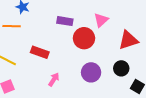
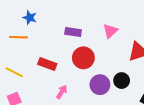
red circle: (84, 38) -> (83, 58), moved
black circle: (121, 68) -> (122, 81), moved

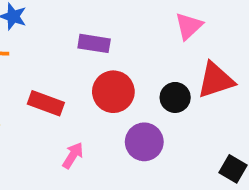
pink triangle: (110, 31) -> (189, 26), moved
black circle: (122, 81) -> (175, 97), moved

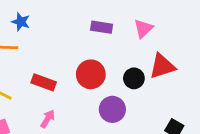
purple rectangle: (94, 43) -> (102, 27), moved
pink arrow: (73, 155) -> (48, 119), moved

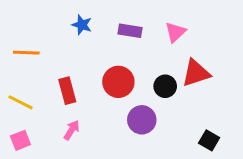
blue star: (21, 22) -> (82, 25), moved
red rectangle: (44, 82) -> (67, 91), turned 55

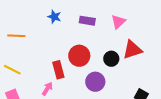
red rectangle: (67, 91) -> (58, 70), moved

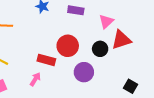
pink triangle: (118, 22) -> (106, 21), moved
red rectangle: (58, 70) -> (46, 60), turned -60

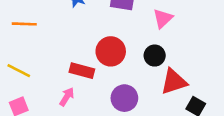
red triangle: (121, 40) -> (174, 82), moved
purple circle: (84, 72) -> (124, 98), moved

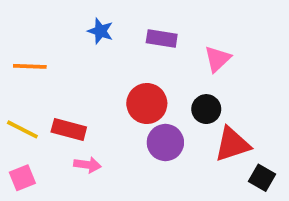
red rectangle: (82, 71) -> (69, 129), moved
pink arrow: (67, 97) -> (87, 165), turned 66
purple circle: (124, 98) -> (165, 142), moved

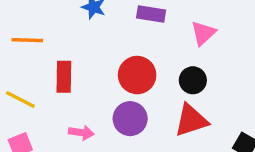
red rectangle: (69, 129) -> (64, 77), moved, turned 76
purple circle: (165, 142) -> (130, 119), moved
red triangle: (232, 144) -> (191, 120), moved

